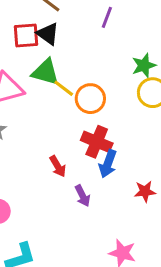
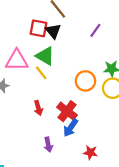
yellow line: (64, 88) -> (41, 73), moved
orange circle: (90, 99) -> (85, 81), moved
red arrow: (58, 166) -> (38, 108), moved

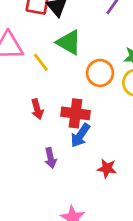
green triangle: (45, 56) -> (69, 42), moved
red cross: (67, 111) -> (76, 113), turned -30

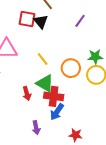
green triangle: (69, 42) -> (45, 83), moved
yellow line: (41, 62) -> (43, 59), moved

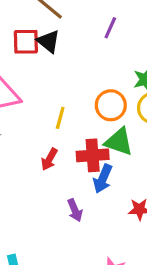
yellow line: (43, 59) -> (60, 118), moved, turned 64
green triangle: (45, 83) -> (119, 142), moved
red arrow: (27, 93) -> (49, 159), turned 56

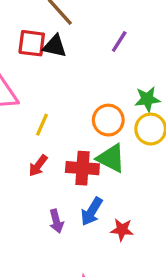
black triangle: (49, 41) -> (55, 46), turned -35
yellow line: (60, 118) -> (42, 125), moved
blue arrow: (103, 179) -> (92, 212), moved

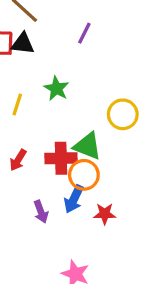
green star: (147, 99) -> (56, 88), moved, turned -30
orange circle: (108, 120) -> (84, 175), moved
yellow line: (42, 125) -> (17, 104), moved

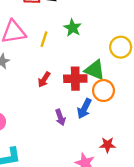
orange circle: (84, 175) -> (103, 91), moved
red star: (105, 214) -> (107, 145), moved

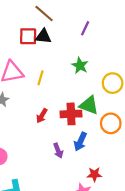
green star: (73, 28) -> (80, 66), moved
orange circle: (103, 91) -> (111, 123), moved
red star: (107, 145) -> (94, 174), moved

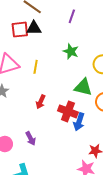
red cross: (71, 114) -> (68, 111), moved, turned 30
purple arrow: (58, 151) -> (31, 138), moved

